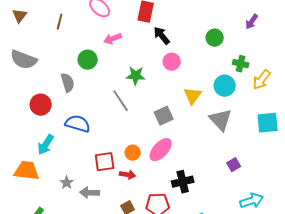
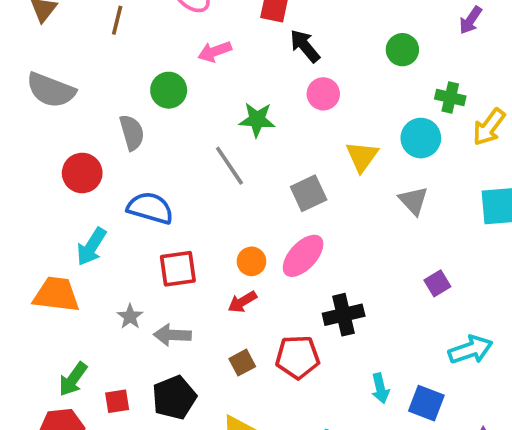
gray triangle: (221, 120) -> (413, 201), size x0.7
red square: (105, 162) -> (178, 269), moved
red arrow: (128, 175) -> (242, 302), turned 140

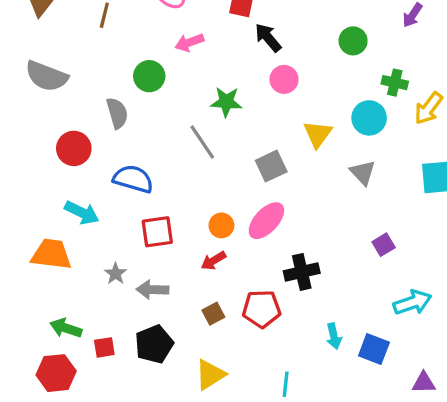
cyan arrow: (91, 247) -> (82, 213), turned -96
green arrow: (73, 379) -> (66, 328), turned 72

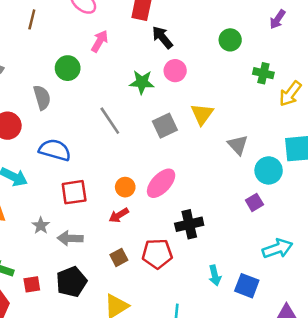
pink arrow: (189, 42) -> (100, 41), turned 140
green star: (226, 102) -> (142, 82), moved
cyan circle: (369, 118) -> (269, 170), moved
gray square: (271, 166) -> (165, 126), moved

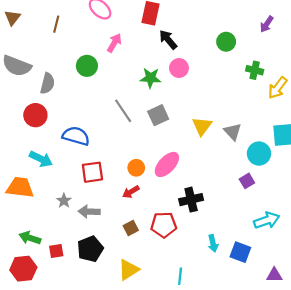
gray semicircle: (42, 98) -> (47, 83), moved, turned 30
yellow triangle: (202, 114) -> (202, 126), moved
gray square: (165, 126) -> (158, 115), moved

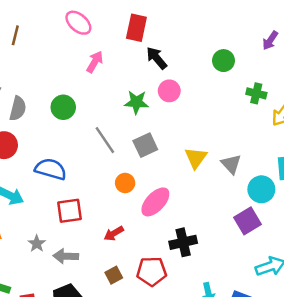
brown line: (56, 24) -> (15, 35), moved
green circle: (87, 66) -> (63, 107), moved
orange circle: (136, 168) -> (125, 183), moved
purple square: (247, 181) -> (247, 221), size x1.5

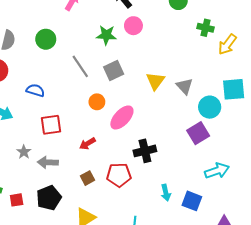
blue semicircle: (51, 169) -> (35, 90), size x0.7

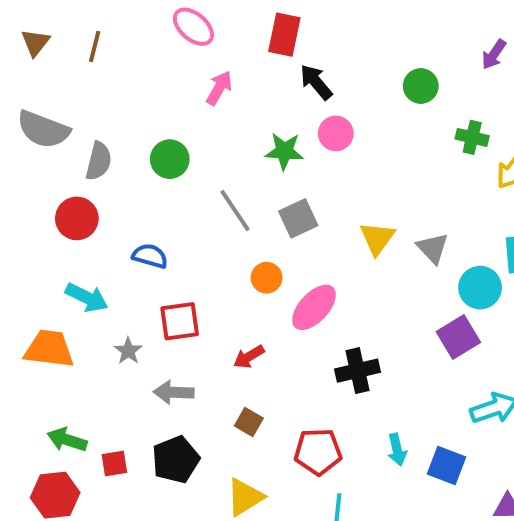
gray star: (24, 152) -> (128, 351), moved
red pentagon: (119, 175) -> (318, 452), moved
brown square: (88, 178) -> (249, 422), turned -32

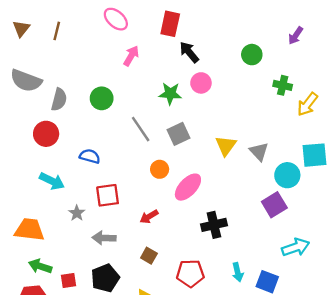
orange trapezoid: (49, 349) -> (29, 230), moved

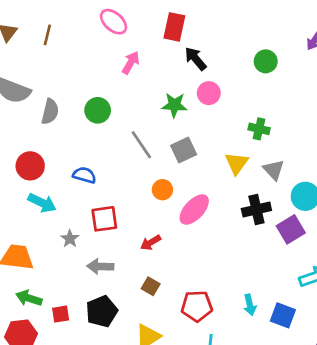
green cross: (283, 85) -> (259, 129), moved
red circle: (46, 134) -> (30, 166), moved
black cross: (214, 225) -> (256, 210), moved

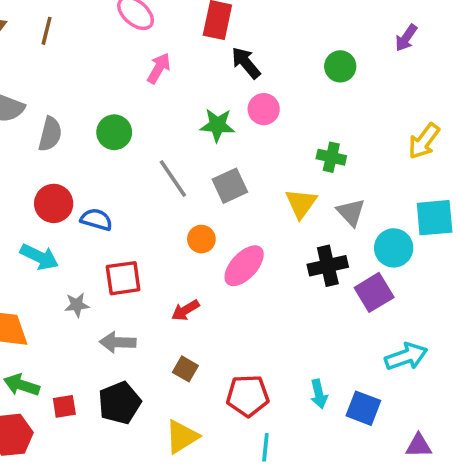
red circle: (30, 166) -> (54, 203), moved
gray star: (70, 239) -> (77, 305), turned 30

